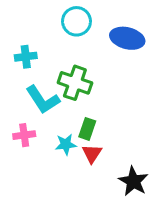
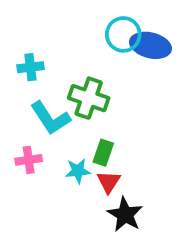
cyan circle: (76, 21) -> (123, 34), moved
black star: (133, 181) -> (125, 214), moved

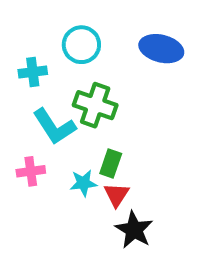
cyan circle: (123, 34) -> (81, 45), moved

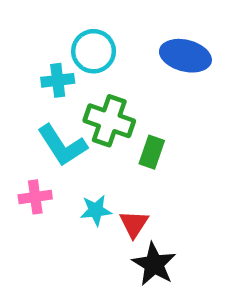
cyan cross: (33, 72) -> (58, 80), moved
green rectangle: (111, 164) -> (152, 152), moved

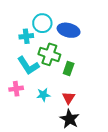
blue ellipse: (185, 56) -> (69, 30), moved
red triangle: (134, 224) -> (69, 98), moved

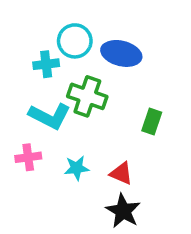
cyan L-shape: (28, 65) -> (50, 116), turned -30
green rectangle: (69, 69) -> (152, 121), moved
red triangle: (69, 98) -> (121, 173), turned -40

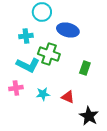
cyan circle: (75, 41) -> (42, 12), moved
black star: (123, 211) -> (89, 116), moved

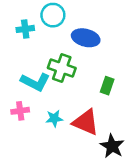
cyan cross: (26, 36) -> (25, 29), moved
red triangle: (68, 97) -> (86, 122), size x1.6

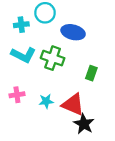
cyan L-shape: (35, 82) -> (23, 55), moved
black star: (112, 146) -> (84, 124), moved

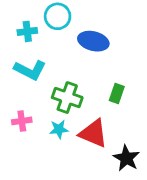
green cross: (53, 58) -> (67, 98), moved
black star: (84, 124) -> (126, 158), moved

